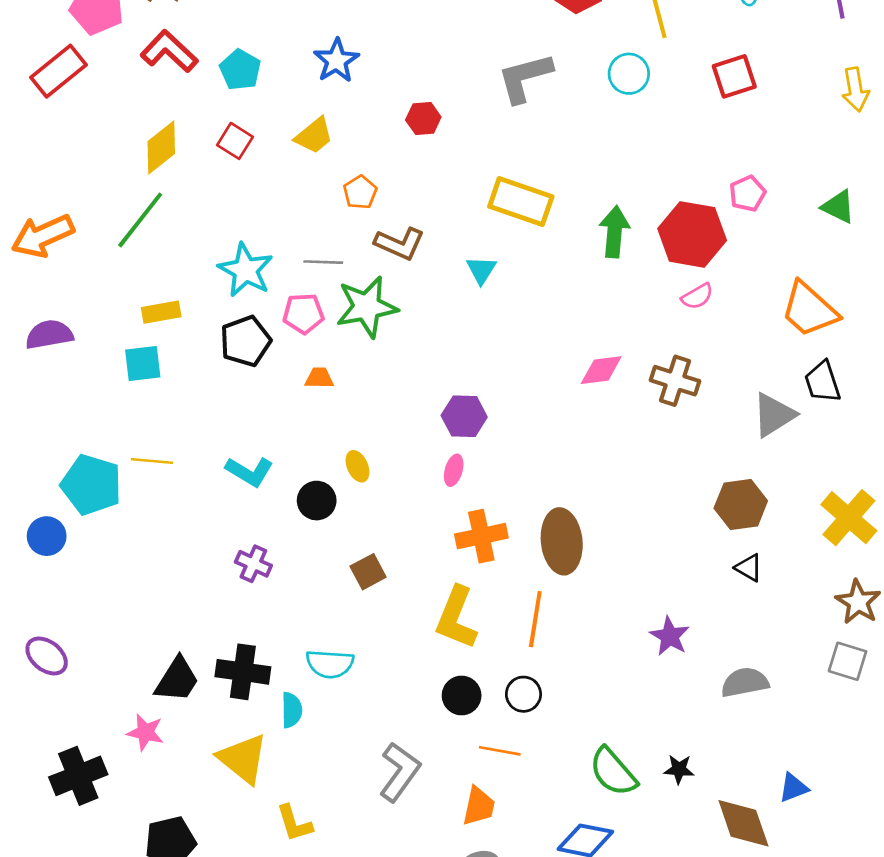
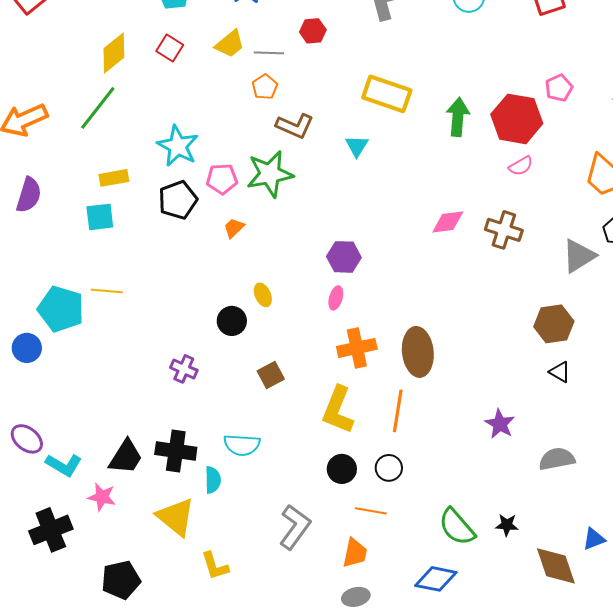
gray line: (323, 262) -> (269, 53), moved
purple semicircle: (49, 335) -> (29, 195), turned 117
orange trapezoid: (319, 378) -> (234, 228), turned -45
cyan L-shape: (249, 472) -> (64, 465), moved

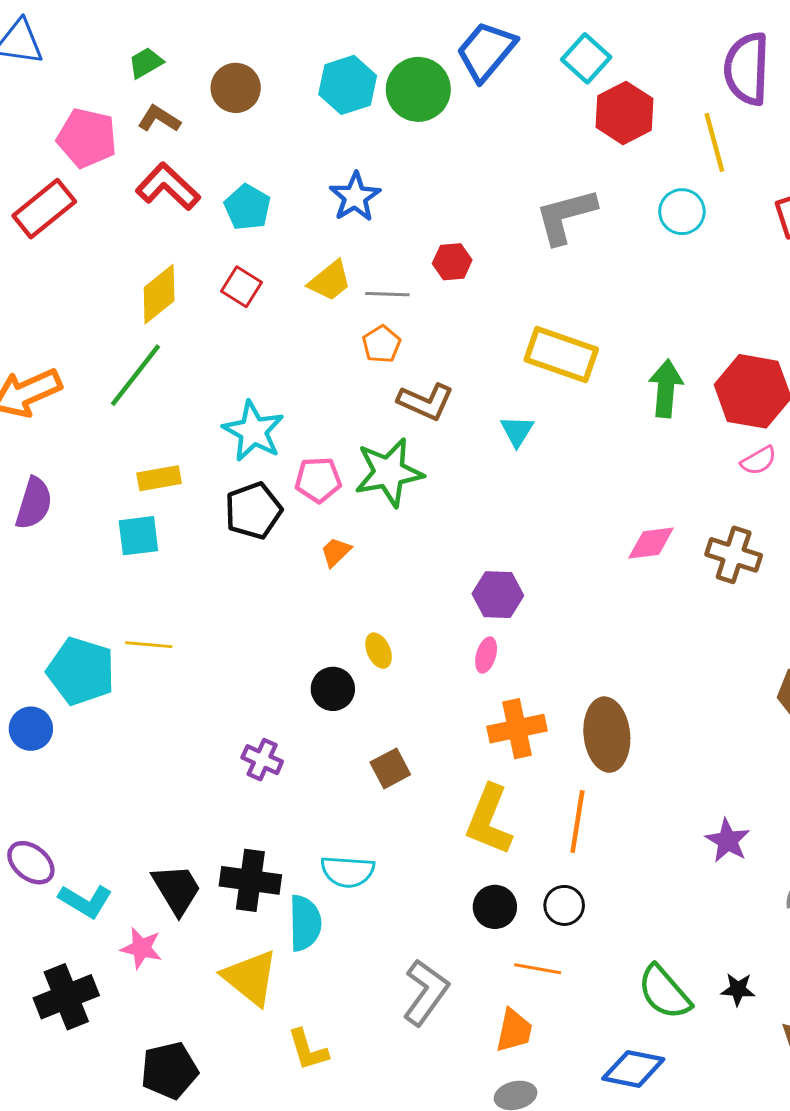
black trapezoid: (126, 457) -> (177, 889), turned -63
cyan semicircle: (213, 480) -> (305, 923), size x1.4

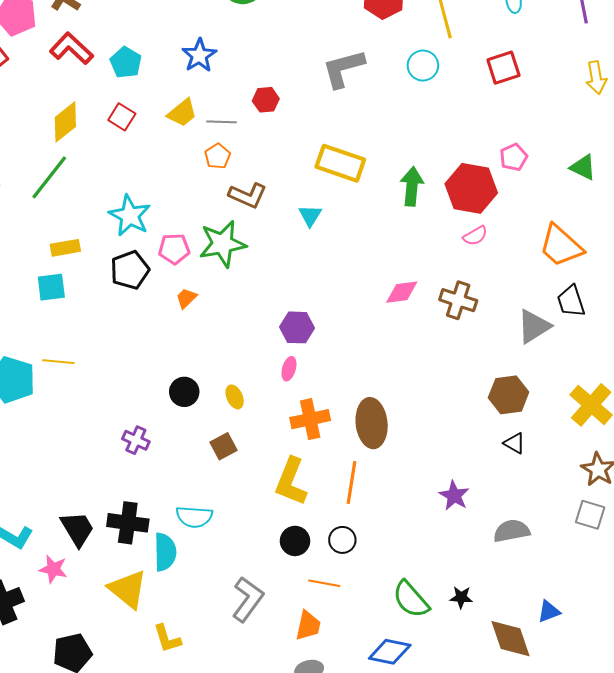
yellow ellipse: (379, 651) -> (235, 397), moved

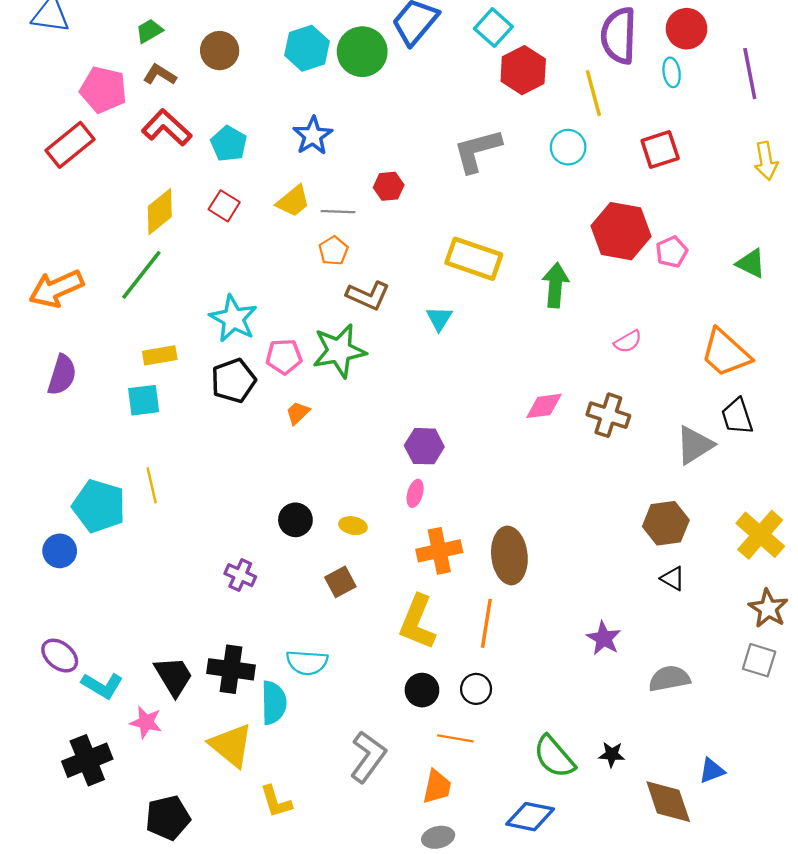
red hexagon: (471, 188) -> (621, 231), moved
yellow line: (58, 362) -> (152, 485), turned 72
yellow ellipse: (235, 397) -> (353, 526), turned -55

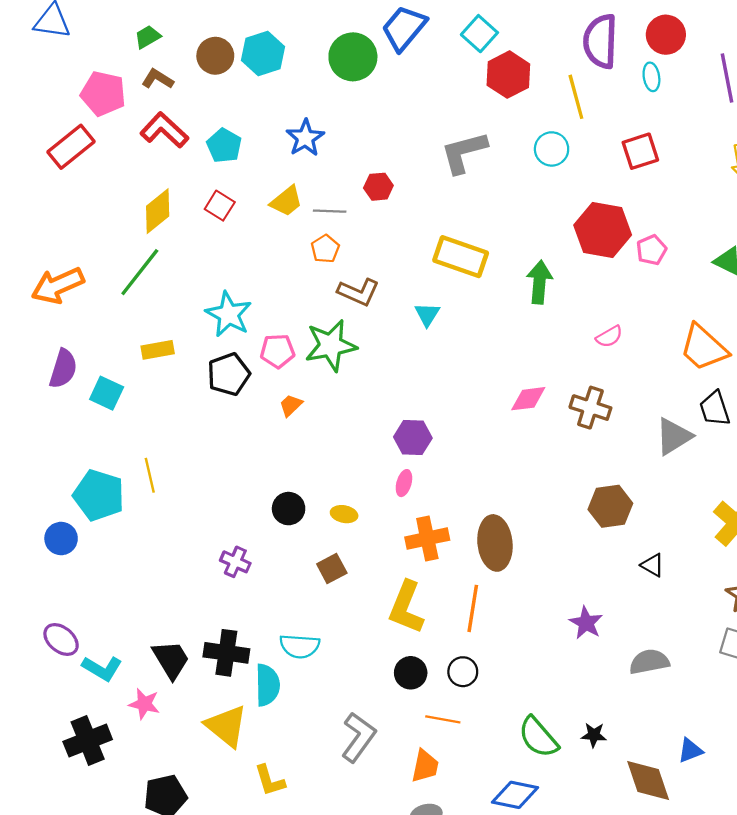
cyan hexagon: (307, 48) -> (263, 54), moved
cyan square: (144, 400) -> (107, 393), moved, turned 32
brown hexagon: (666, 523) -> (610, 506), moved

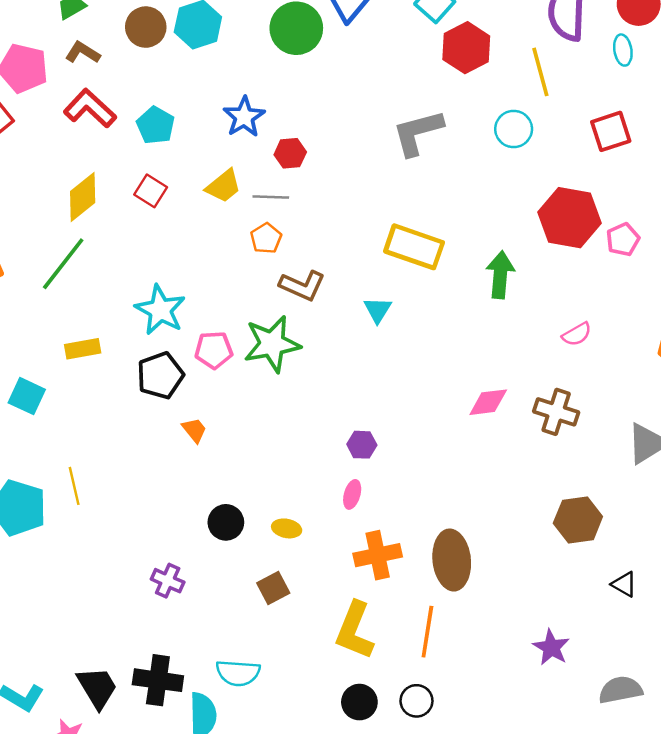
red hexagon: (378, 187) -> (290, 153), moved
orange trapezoid: (291, 405) -> (194, 430), moved, turned 95
purple hexagon: (413, 438) -> (362, 445), size x0.7

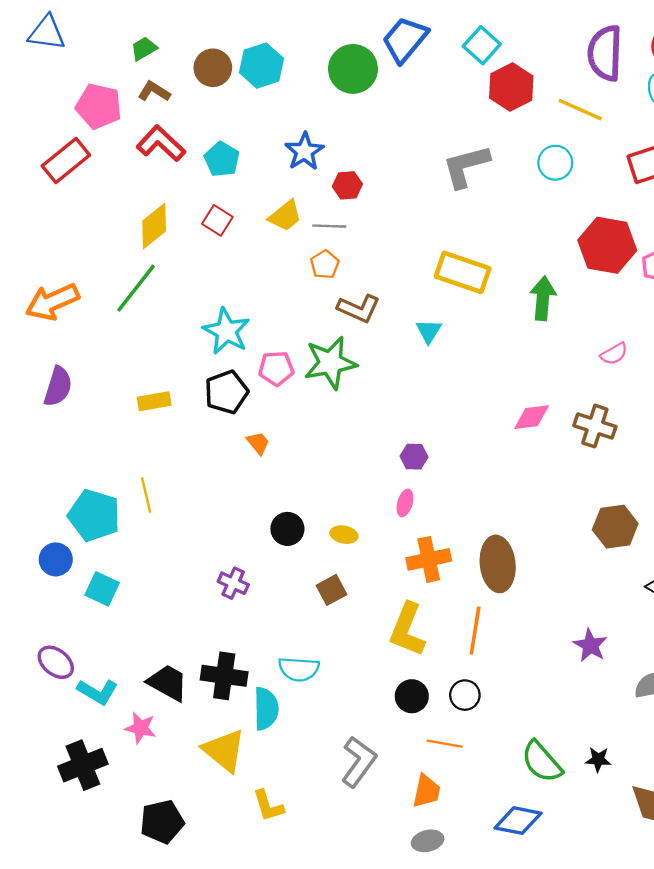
yellow line: (540, 72) -> (580, 110), turned -51
yellow rectangle: (83, 349) -> (154, 401), moved
cyan square: (27, 396) -> (102, 589), moved
black trapezoid: (97, 687) -> (168, 683), turned -30

